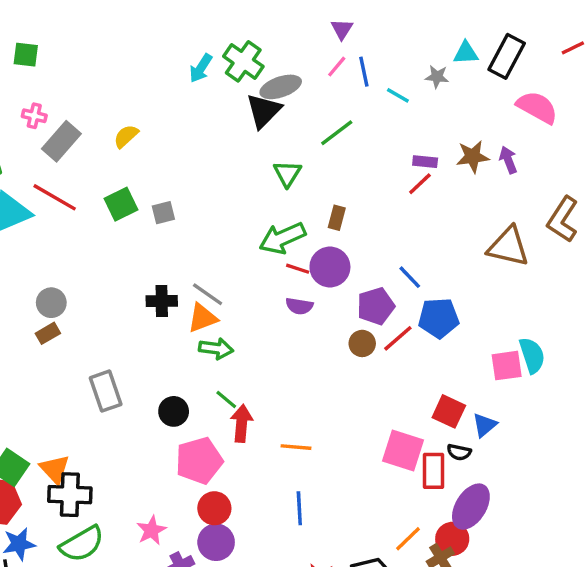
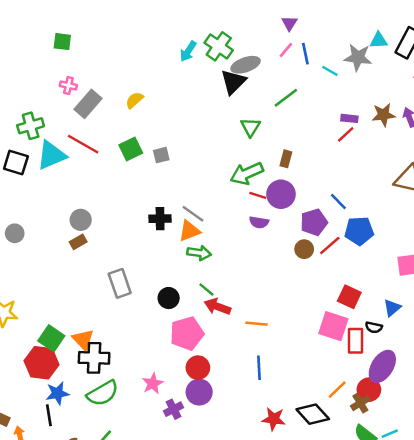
gray star: (437, 77) -> (358, 57), size x1.6
red square: (449, 411) -> (349, 297), moved
red arrow: (242, 423) -> (217, 307), turned -75

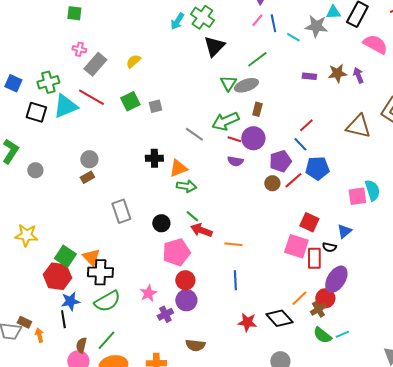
gray ellipse: (246, 65) -> (246, 85), moved
red line: (346, 134) -> (306, 125), moved
gray line: (193, 214) -> (194, 134), moved

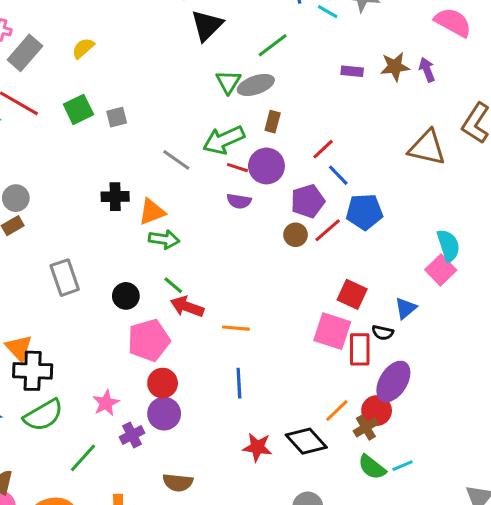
red line: (306, 125) -> (323, 149), moved
pink square: (357, 196) -> (441, 270), moved, turned -36
green line: (106, 340) -> (83, 458), moved

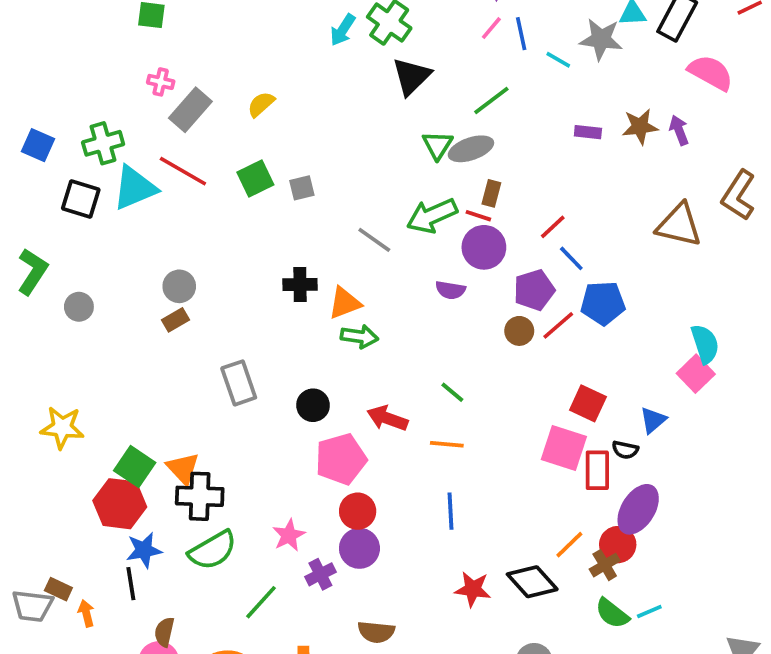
red line: (237, 168) -> (478, 216), moved
green line: (173, 285) -> (452, 392), moved

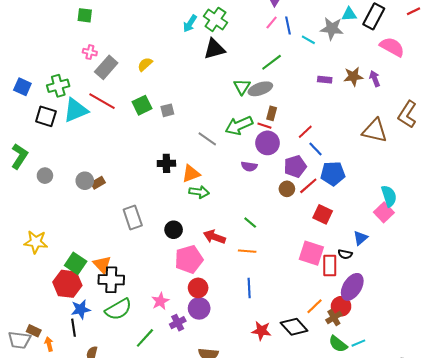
black triangle: (411, 76) -> (214, 49), moved, turned 30
gray circle: (179, 286) -> (85, 181), moved
red square: (588, 403) -> (323, 214), moved

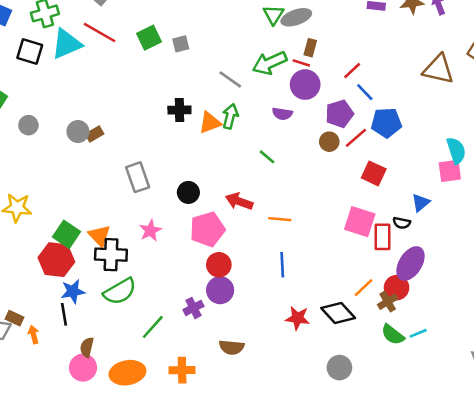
green arrow: (199, 192) -> (230, 116), moved, turned -84
pink square: (384, 212) -> (450, 171), turned 36
green line: (250, 223) -> (267, 157), moved
pink star: (160, 301) -> (150, 231), moved

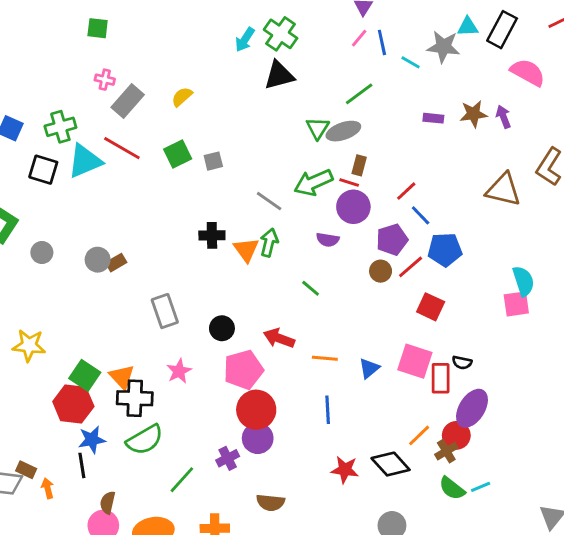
orange triangle: (210, 123) -> (246, 250), turned -45
blue triangle: (421, 203) -> (369, 368), moved
red circle: (219, 265) -> (256, 410), size x1.4

